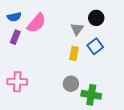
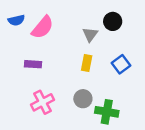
purple rectangle: (15, 37) -> (33, 64), moved, turned 72
blue square: (95, 46) -> (121, 64), moved
pink cross: (17, 82) -> (43, 102), moved, turned -30

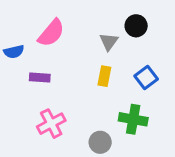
blue semicircle: (16, 20) -> (14, 52), moved
gray circle: (83, 99) -> (100, 142), moved
green cross: (107, 112) -> (133, 119), moved

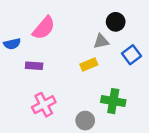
gray triangle: (109, 42) -> (101, 41), moved, turned 42
yellow rectangle: (104, 76) -> (89, 64), turned 56
blue square: (146, 78) -> (131, 55), moved

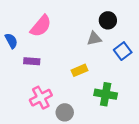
blue semicircle: (12, 44) -> (11, 41), turned -105
yellow rectangle: (89, 64) -> (79, 70), moved
gray circle: (85, 121) -> (65, 112), moved

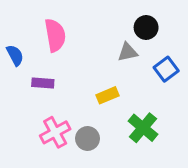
pink semicircle: (41, 26) -> (55, 35), turned -50
green cross: (106, 94) -> (143, 128), turned 30
gray circle: (65, 112) -> (87, 138), moved

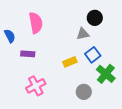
blue square: (166, 69) -> (93, 55), moved
green cross: (143, 128) -> (106, 74), moved
gray circle: (87, 138) -> (84, 92), moved

